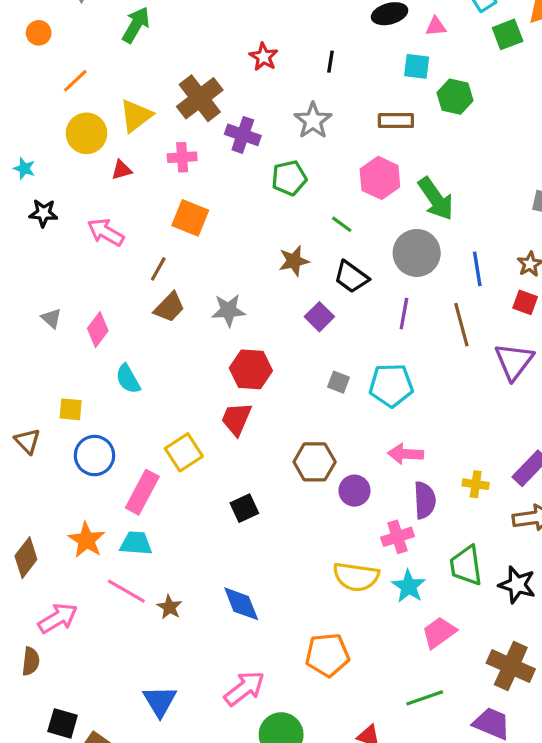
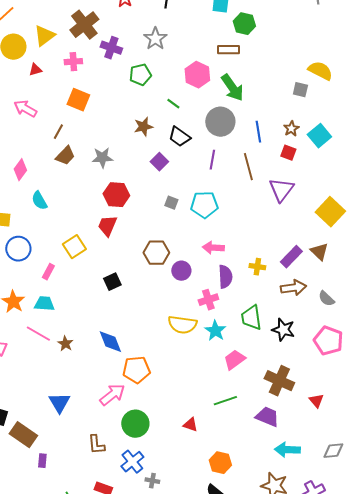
brown rectangle: (396, 121) -> (228, 50), moved
pink rectangle: (142, 492) -> (48, 272), size x0.6
orange pentagon: (327, 655) -> (136, 370), moved

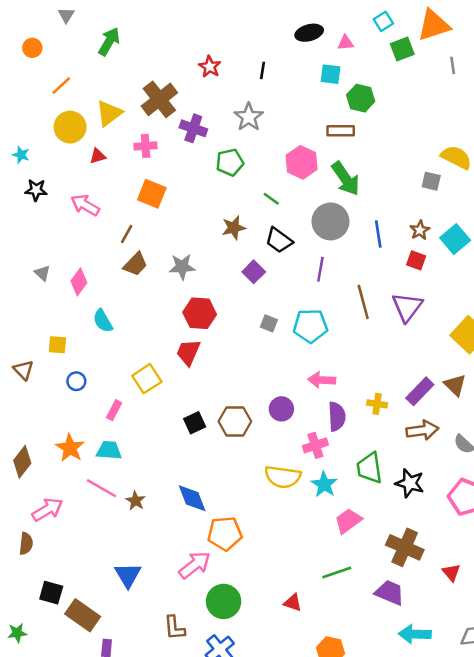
brown line: (248, 167) -> (363, 302), moved
blue circle: (18, 249) -> (76, 381), size x0.6
brown hexagon: (156, 253) -> (235, 421), moved

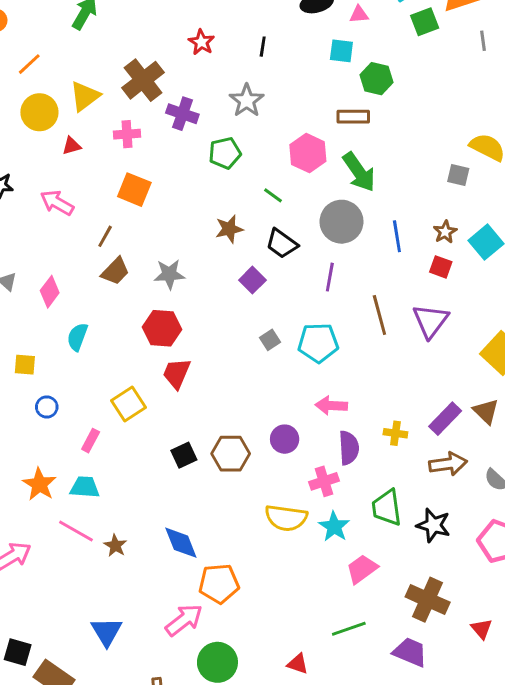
red hexagon: (200, 313) -> (162, 328), moved
cyan semicircle: (103, 321) -> (77, 337), turned 50
gray square: (269, 323) -> (270, 340), turned 36

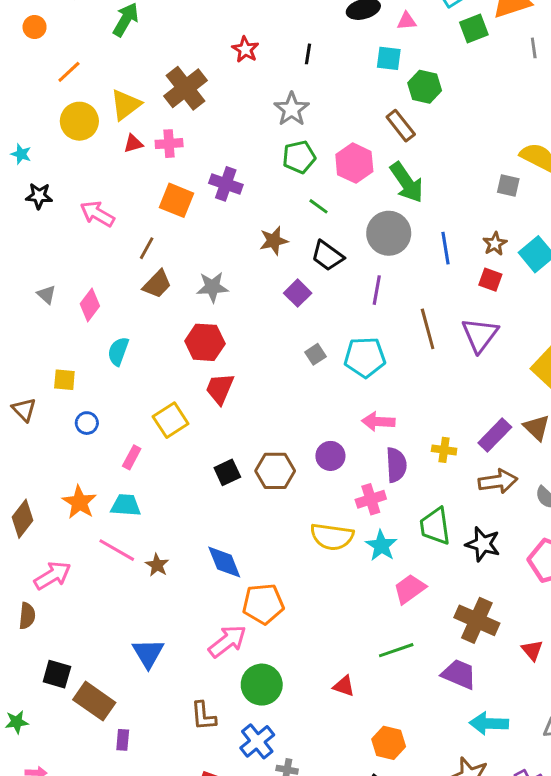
purple cross: (182, 114) -> (226, 184), moved
brown rectangle: (353, 117) -> (401, 126), turned 52
red triangle: (72, 146) -> (133, 144), moved
green pentagon: (225, 153) -> (299, 157), moved

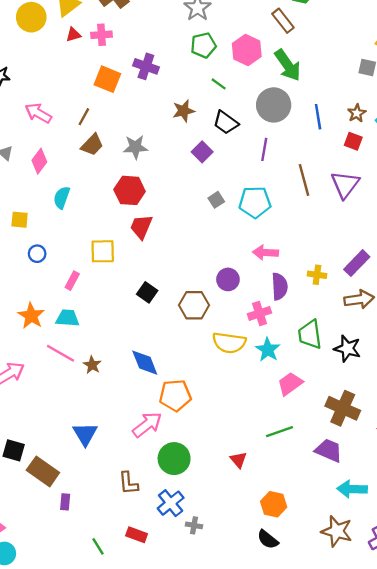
pink arrow: (97, 214) -> (38, 113), moved
yellow square: (171, 420) -> (103, 251), turned 32
brown hexagon: (275, 471) -> (194, 305), moved
black square: (227, 472) -> (147, 292), turned -30
red triangle: (344, 686) -> (238, 460), turned 30

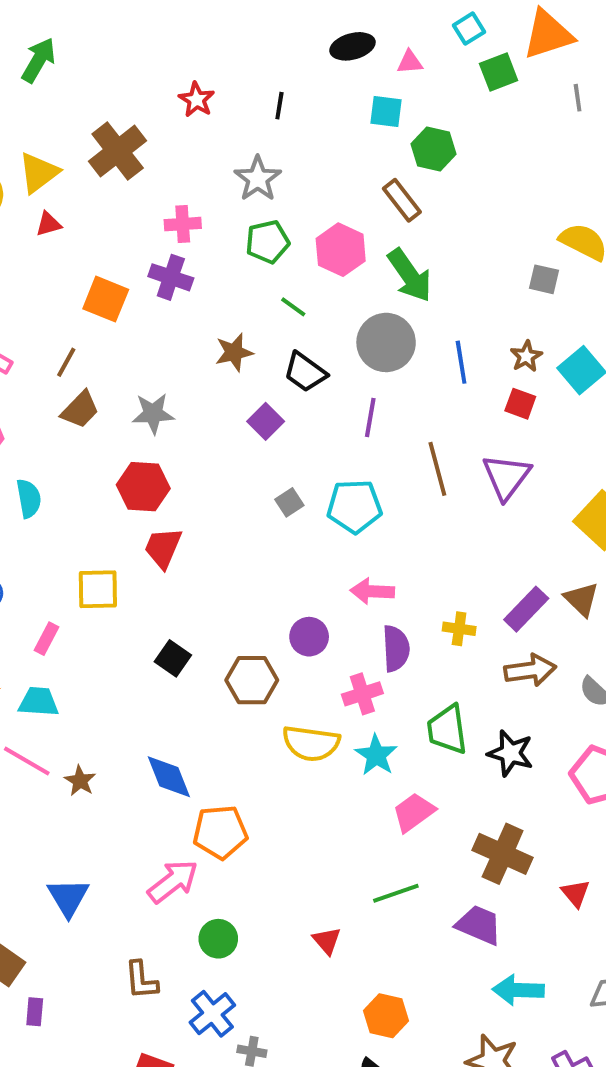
pink cross: (101, 35) -> (183, 224), moved
cyan semicircle: (62, 197) -> (29, 498), turned 150
green circle: (174, 459) -> (218, 939), size x0.7

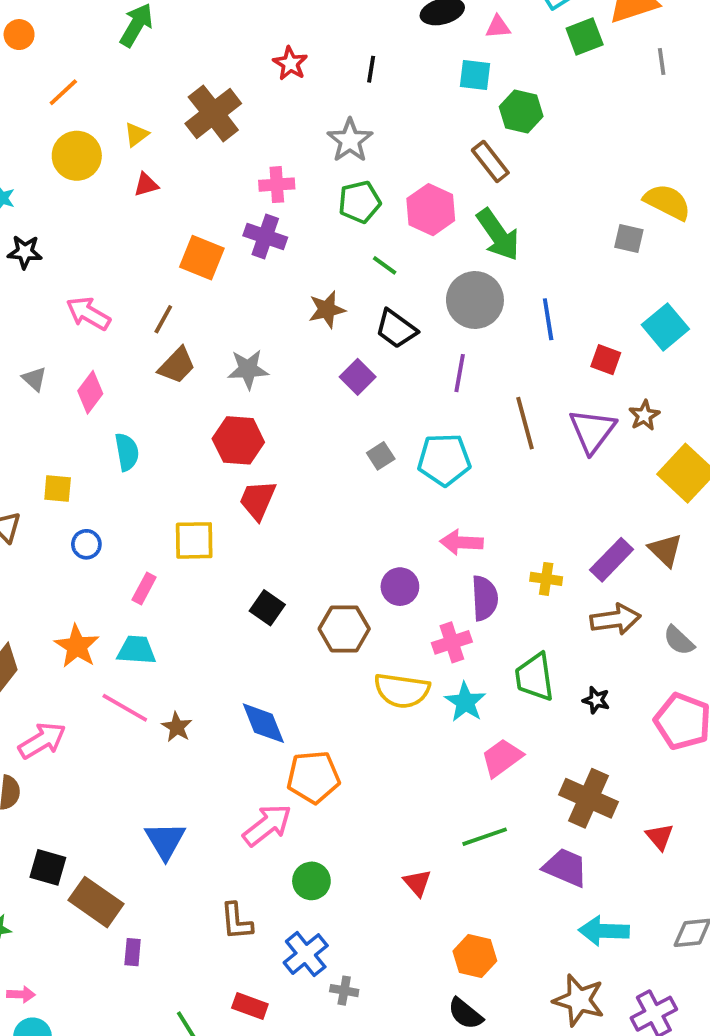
yellow triangle: (39, 173) -> (136, 135), size x0.6
brown star: (526, 356) -> (644, 415), moved
black star: (510, 753) -> (596, 700), size x0.6

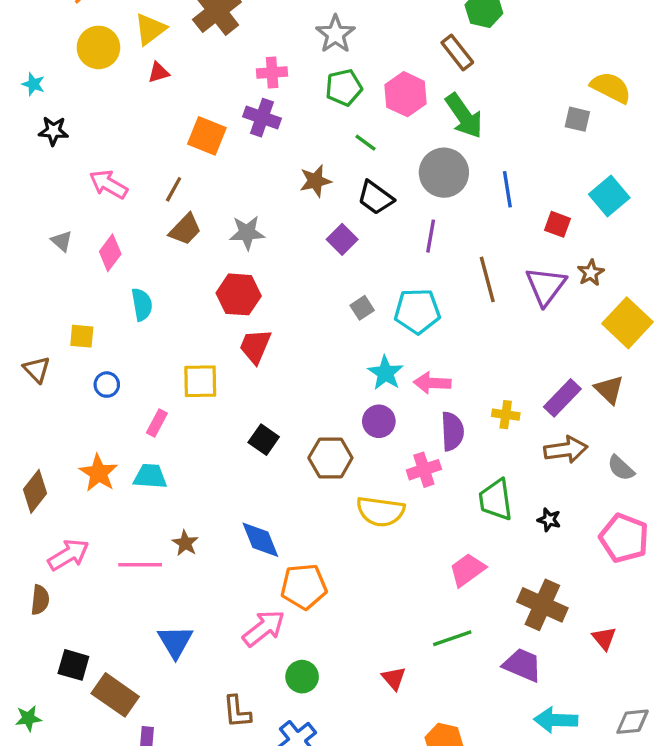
yellow triangle: (136, 135) -> (150, 29), size x1.5
cyan star: (465, 702) -> (386, 373), moved
pink line: (125, 708) -> (140, 565), moved, turned -30

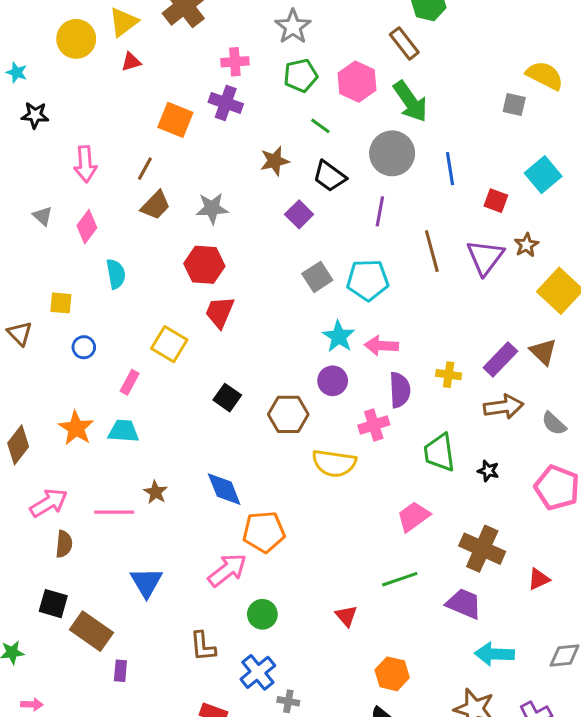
pink arrow: (108, 184) -> (85, 164), turned -124
gray square: (362, 308) -> (317, 277), size x1.4
yellow square: (200, 381) -> (169, 344), turned 32
brown semicircle: (40, 600) -> (64, 544), moved
red triangle: (604, 638) -> (539, 579), turned 45

